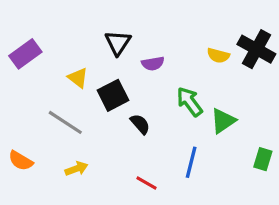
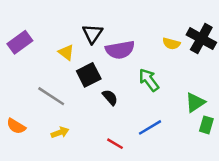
purple semicircle: (153, 63) -> (120, 50), size x1.6
yellow triangle: (78, 78) -> (66, 52), moved
green triangle: (223, 121) -> (195, 102), moved
blue line: (191, 162) -> (150, 127), turned 45

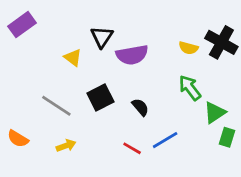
purple rectangle: (20, 42) -> (22, 25), moved
black square: (89, 75) -> (100, 97), moved
green arrow: (149, 80) -> (190, 88), moved
black semicircle: (110, 97) -> (140, 107), moved
red line: (115, 144) -> (132, 148), moved

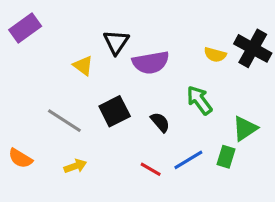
green arrow: (190, 88) -> (199, 100), moved
green rectangle: (227, 137) -> (226, 157), moved

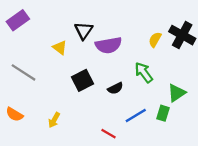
yellow semicircle: (215, 55) -> (155, 40), turned 105
gray line: (64, 121) -> (24, 72), moved
black semicircle: (160, 122) -> (115, 88), turned 105
yellow arrow: (75, 166) -> (54, 120), turned 140
red line: (151, 169) -> (109, 134), moved

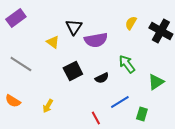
yellow semicircle: (155, 40) -> (131, 23), moved
green rectangle: (163, 113) -> (142, 114), moved
red line: (109, 134) -> (96, 118), turned 32

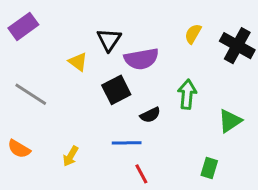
green arrow: (127, 64) -> (187, 94), turned 42
black square: (73, 71) -> (116, 90), moved
blue line: (120, 102) -> (127, 143), moved, turned 30

